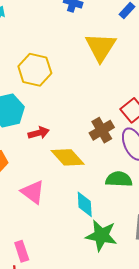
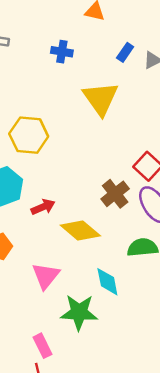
pink triangle: (33, 192) -> (46, 276), turned 40
green star: (101, 235) -> (79, 312), moved

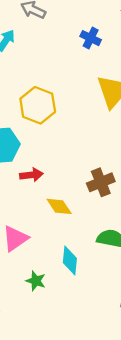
yellow diamond: (80, 230) -> (59, 206), size x0.7
green star: (79, 312) -> (36, 281), size x0.6

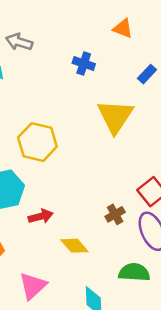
brown cross: (101, 182) -> (115, 214), size x0.7

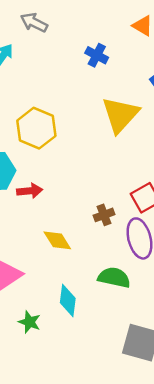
red arrow: (41, 216) -> (30, 191), moved

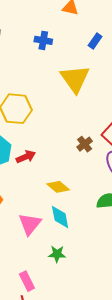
brown cross: (104, 215) -> (85, 144), moved
cyan diamond: (68, 300) -> (60, 217), moved

